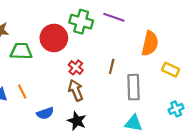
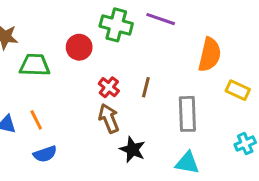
red circle: (54, 38) -> (79, 47), size x0.7
brown line: (112, 66) -> (146, 87), moved
blue semicircle: (45, 113) -> (45, 154), moved
black star: (77, 121) -> (133, 150), moved

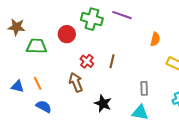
orange semicircle: (210, 55) -> (155, 39), size x0.6
gray rectangle: (187, 114) -> (144, 88), moved, size x0.6
brown arrow: (109, 118) -> (76, 82), moved
blue semicircle: (45, 154) -> (44, 106), turned -133

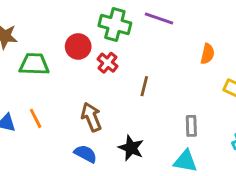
red cross: (87, 61) -> (108, 63), moved
blue semicircle: (44, 106) -> (86, 154), moved

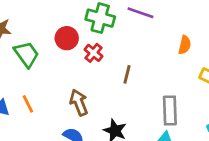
green trapezoid: (34, 64) -> (27, 54), turned 52
gray rectangle: (191, 126) -> (170, 111), size x1.5

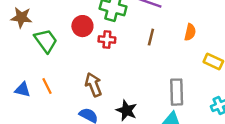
red cross: (94, 53) -> (107, 39), turned -35
brown line: (127, 74) -> (151, 37), moved

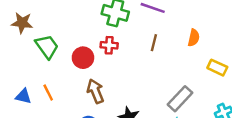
red circle: (82, 26) -> (83, 58), moved
gray rectangle: (177, 92) -> (180, 99), turned 45

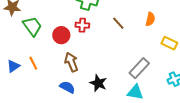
brown line: (154, 43) -> (118, 23), turned -56
blue triangle: (23, 96) -> (13, 66), turned -48

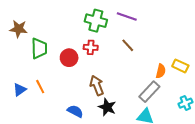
orange semicircle: (150, 19) -> (161, 71), moved
green trapezoid: (32, 26) -> (39, 48), turned 35
brown arrow: (71, 62) -> (97, 86), moved

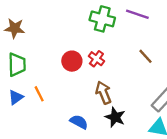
brown line: (128, 45) -> (146, 56), moved
red cross: (91, 47) -> (96, 59), moved, turned 32
green trapezoid: (39, 48) -> (17, 65), moved

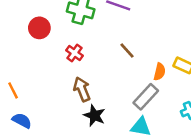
red circle: (72, 61) -> (39, 28), moved
blue semicircle: (79, 122) -> (22, 121), moved

